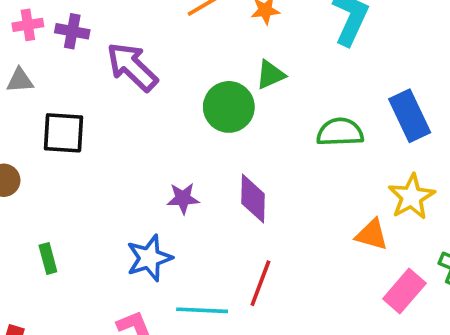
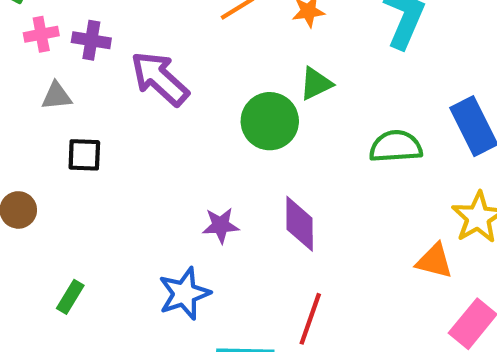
gray triangle: (20, 80) -> (57, 96), moved
black square: (63, 133) -> (84, 155), size x0.7
green rectangle: (48, 259) -> (70, 297), turned 48

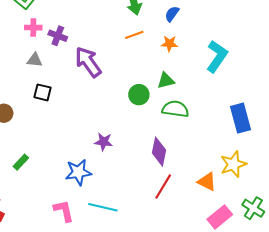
green circle: (270, 121) -> (139, 95), size x0.7
green semicircle: (396, 146) -> (175, 109), moved
purple diamond: (300, 224) -> (159, 152), moved
red line: (310, 319) -> (163, 187), moved

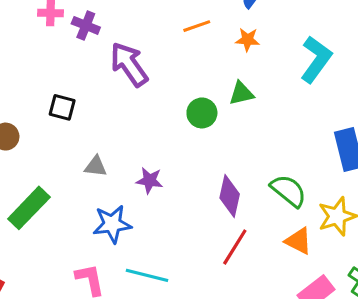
gray triangle: (35, 60) -> (96, 166), moved
green semicircle: (175, 109) -> (288, 191), moved, turned 30
green rectangle: (21, 162) -> (29, 208), size x1.8

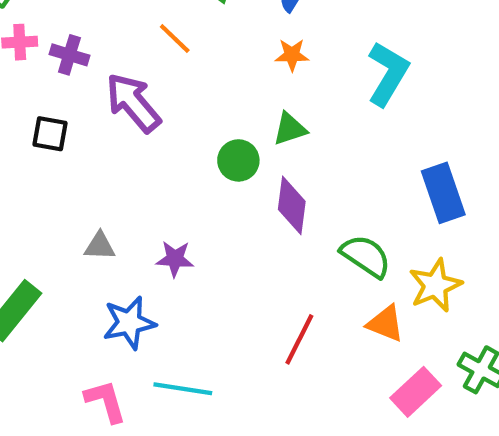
orange line: (197, 26) -> (175, 38), moved, turned 68
black square: (62, 107) -> (50, 134), moved
purple diamond: (230, 196) -> (292, 205), moved

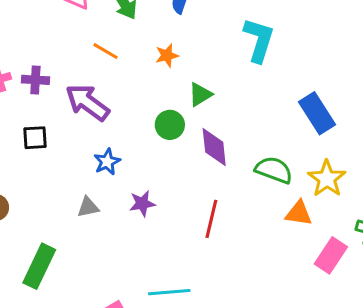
orange star: (292, 55) -> (167, 55), moved
blue star: (129, 323) -> (107, 162), moved, size x0.7
red line: (299, 339) -> (211, 219), moved

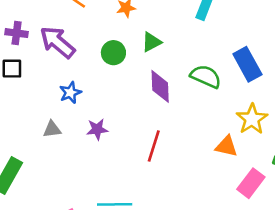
purple cross: (35, 80) -> (17, 33), moved
green circle: (170, 125) -> (113, 53), moved
green semicircle: (274, 170) -> (206, 76), moved

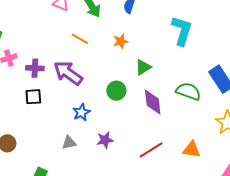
green circle: (113, 53) -> (116, 91), moved
red line: (154, 146) -> (151, 150), turned 45
orange triangle: (227, 146) -> (192, 150), moved

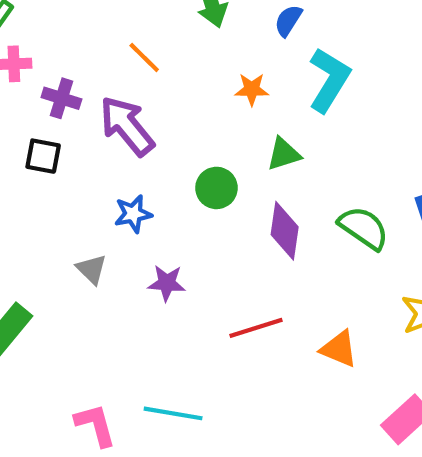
cyan L-shape: (182, 31) -> (329, 80), moved
orange line: (80, 39) -> (144, 57), moved
gray triangle: (69, 143) -> (92, 269), turned 42

